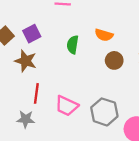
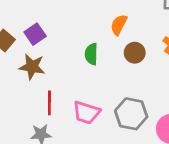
orange semicircle: (104, 35) -> (119, 25), turned 108
green semicircle: (73, 45) -> (91, 54), moved

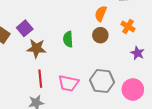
orange semicircle: (119, 25) -> (101, 14), moved
brown star: (32, 67) -> (36, 48), moved

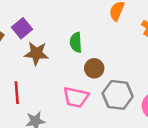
brown circle: (100, 35) -> (94, 68), moved
red line: (40, 79) -> (17, 93), moved

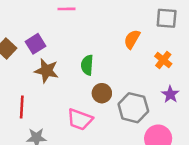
gray hexagon: (118, 95) -> (133, 108), moved

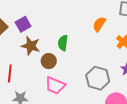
brown circle: (102, 93) -> (49, 61), moved

